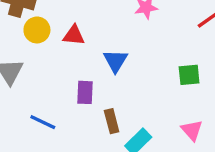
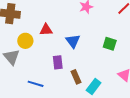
yellow circle: (37, 30) -> (25, 41), moved
green square: (189, 75) -> (110, 44), moved, turned 32

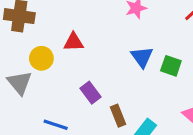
blue triangle: (73, 41) -> (142, 57), moved
purple rectangle: (58, 62) -> (90, 93), turned -32

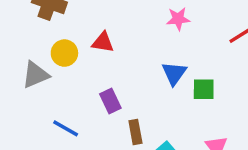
green square: (171, 66) -> (204, 89), turned -30
gray triangle: (20, 83) -> (35, 75), turned 36

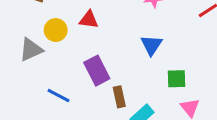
green square: (204, 89) -> (177, 79), moved
purple rectangle: (110, 101) -> (97, 71), size x1.4

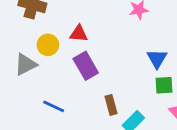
blue triangle: (151, 45) -> (157, 59), moved
purple rectangle: (97, 71) -> (86, 66), moved

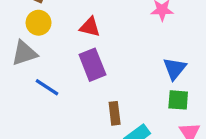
yellow circle: (48, 45) -> (39, 23), moved
blue line: (54, 106) -> (47, 87), moved

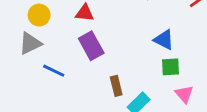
blue triangle: (175, 69) -> (164, 40), turned -35

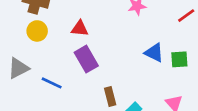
gray triangle: (30, 43) -> (18, 68), moved
green square: (170, 67) -> (179, 59), moved

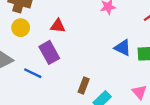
purple rectangle: (86, 59) -> (49, 52), moved
brown rectangle: (110, 96) -> (84, 85), turned 35

